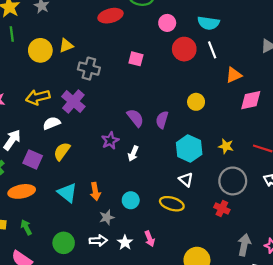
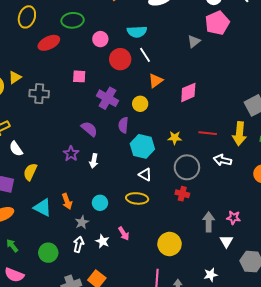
orange triangle: (234, 75) -> (156, 81), moved
purple cross: (73, 102) -> (107, 98), moved
purple semicircle: (162, 120) -> (123, 125), moved
white semicircle: (52, 123) -> (16, 149), turned -91
white arrow: (98, 241) -> (79, 244), turned -63

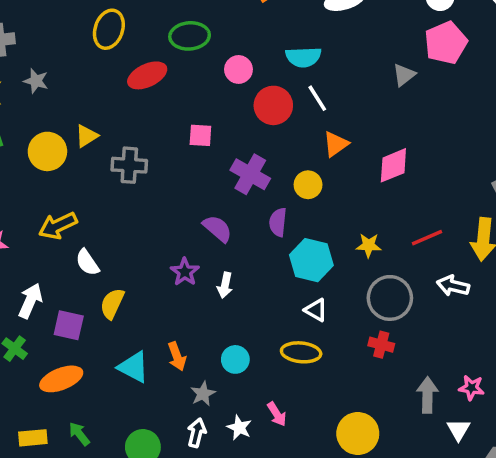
red line: (208, 133) -> (427, 238), turned -30

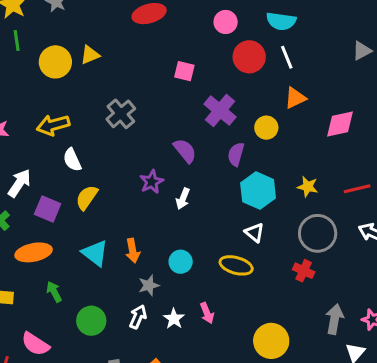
gray cross: (129, 165) -> (121, 114), moved, turned 36
green arrow: (79, 434) -> (54, 292), moved

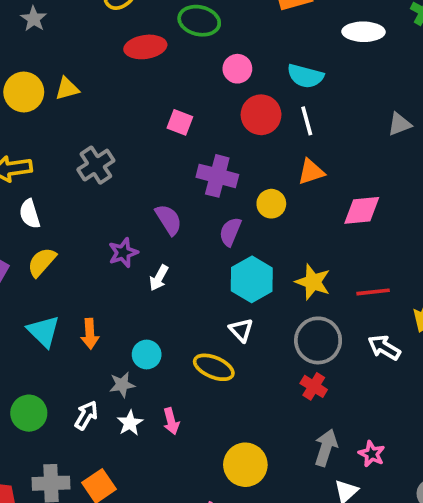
purple cross: (220, 111) -> (217, 176), turned -32
yellow star: (308, 187) -> (313, 282), size x1.4
red cross: (304, 271) -> (314, 386), moved
gray star: (149, 285) -> (122, 385), moved

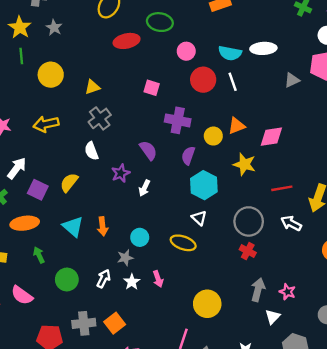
white ellipse: (364, 32) -> (263, 48), moved
yellow triangle: (67, 89) -> (92, 87), moved
orange triangle: (311, 172) -> (237, 126), moved
white semicircle: (30, 214) -> (91, 151), moved
yellow star: (313, 282) -> (244, 164), moved

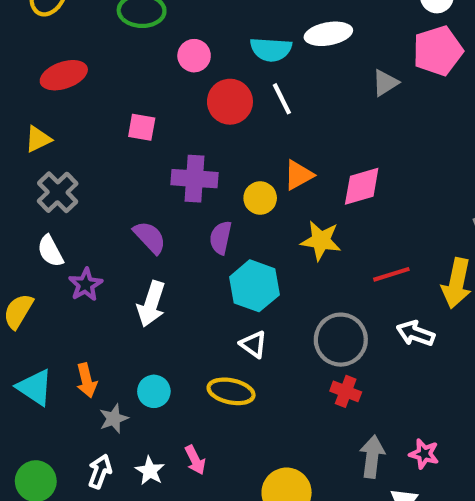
red ellipse: (127, 41) -> (64, 75), moved
purple star: (121, 173) -> (86, 285), moved
white arrow: (144, 188) -> (151, 304), size x1.5
gray star: (125, 258) -> (114, 419), moved

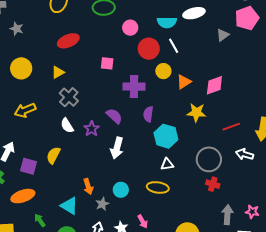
yellow circle: (260, 198) -> (163, 71), moved
purple star: (86, 285) -> (92, 129), moved
white triangle: (253, 344) -> (167, 164), turned -40
cyan triangle: (35, 387) -> (69, 206), moved

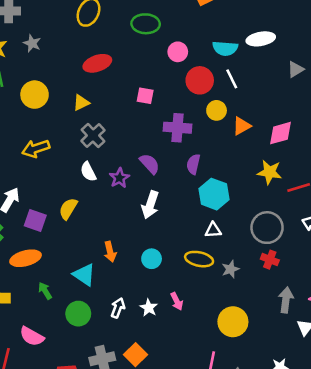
yellow star: (196, 113) -> (270, 172), moved
gray star: (102, 204) -> (230, 269), moved

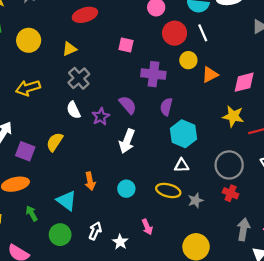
white star: (149, 308) -> (120, 242), moved

